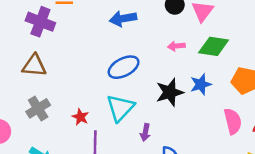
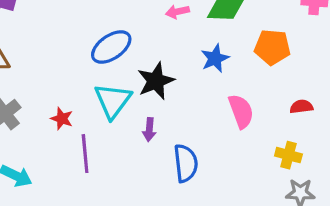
black star: (170, 92) -> (156, 81), moved
pink semicircle: (233, 121) -> (241, 111), moved

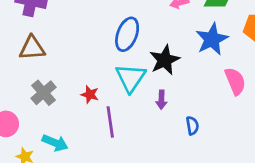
blue ellipse: (111, 47) -> (127, 34), turned -32
blue star: (215, 58) -> (212, 39), size x1.4
blue semicircle: (186, 163) -> (192, 126), size x0.6

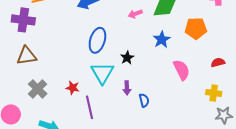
blue star: (212, 39) -> (162, 39), size x0.7
black star: (165, 60) -> (127, 58), size x0.6
blue semicircle: (192, 126) -> (144, 100), moved

